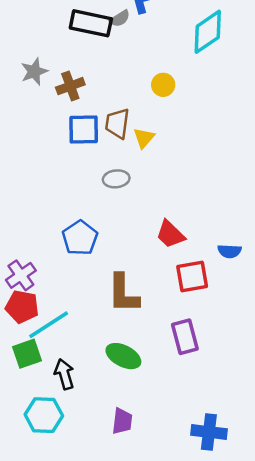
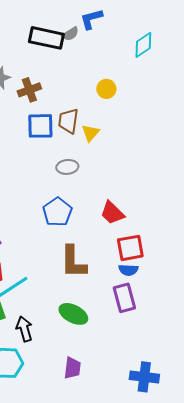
cyan diamond: (208, 32) -> (143, 45), size x0.7
blue pentagon: (80, 238) -> (57, 212), moved
blue semicircle: (229, 251) -> (128, 270), moved

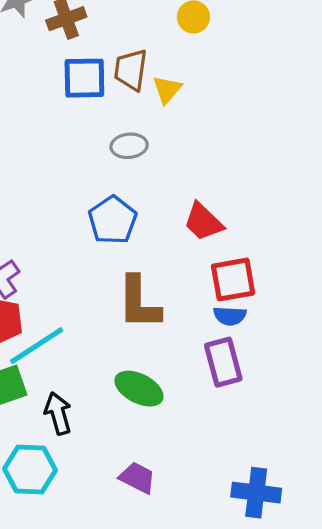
purple trapezoid: (72, 368) -> (137, 478), turned -70

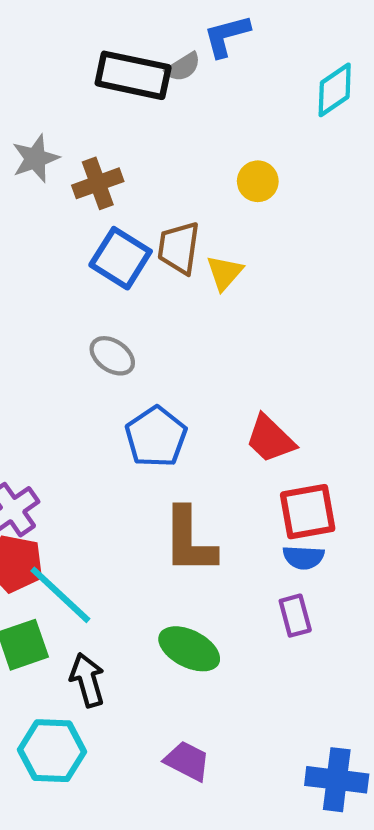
blue square: (84, 78) -> (121, 258), turned 33
gray ellipse: (129, 146) -> (112, 356), moved, turned 40
cyan line: (37, 346) -> (60, 595), turned 76
purple rectangle: (223, 362) -> (295, 616), size x0.7

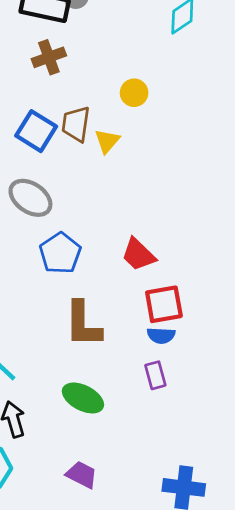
yellow circle: (258, 181) -> (134, 93), moved
brown cross: (98, 183) -> (49, 57), moved
gray ellipse: (112, 356) -> (30, 198), size x1.4

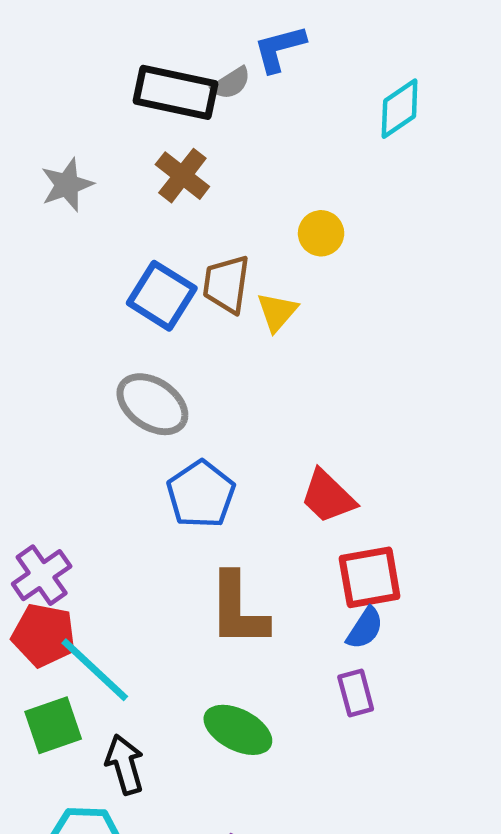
brown cross: (49, 57) -> (182, 176), turned -32
blue semicircle: (161, 336) -> (365, 628), turned -60

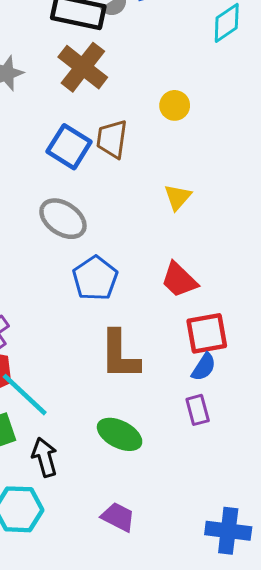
brown cross: (182, 176) -> (83, 67), size x1.4
yellow triangle: (277, 312) -> (178, 197), moved

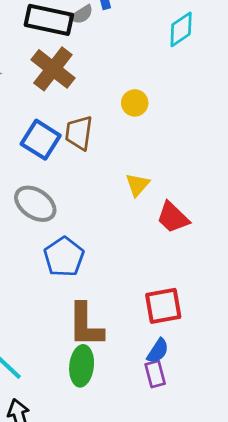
red trapezoid: (179, 280) -> (173, 217), moved
blue semicircle: (204, 367) -> (158, 351), moved
green ellipse: (120, 434) -> (82, 366), moved, turned 69

